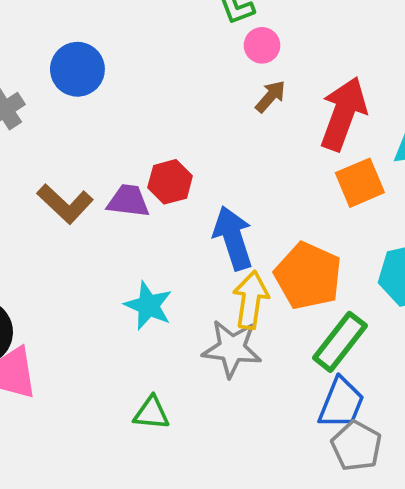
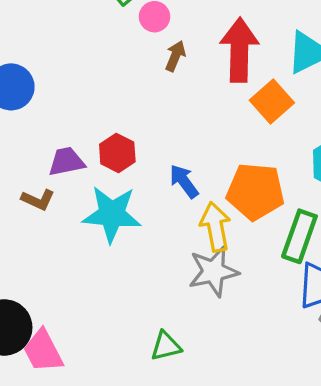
purple trapezoid: (128, 201) -> (66, 162), moved
brown L-shape: (65, 204) -> (38, 200), size x0.7
blue arrow: (233, 238) -> (184, 181), size x0.7
cyan star: (148, 306) -> (112, 214), moved, size x1.4

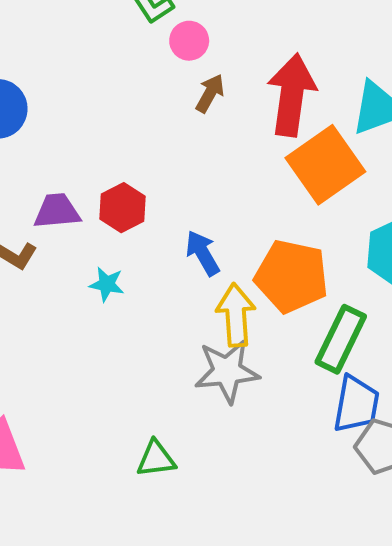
orange square: (272, 101) -> (325, 165), size x1.4
cyan star: (112, 214) -> (107, 284), size x0.5

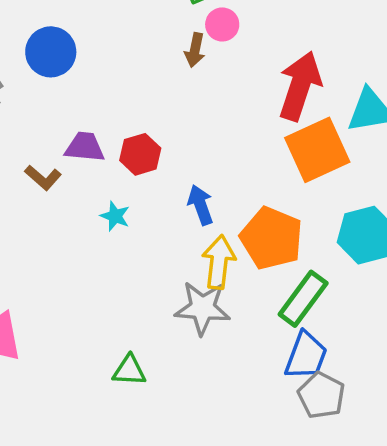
brown arrow: (210, 93) -> (195, 50), moved, turned 152

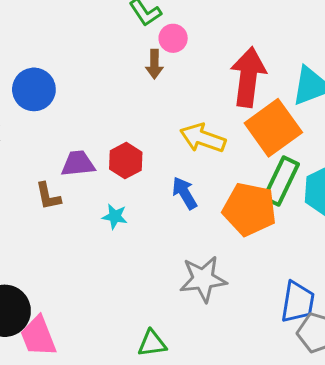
brown L-shape: (43, 178) -> (48, 196), turned 48
yellow arrow: (219, 262) -> (203, 138), moved, turned -66
green rectangle: (303, 299) -> (281, 181), moved

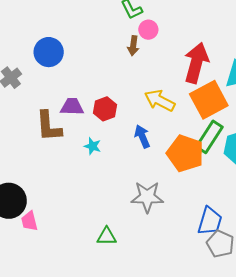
brown L-shape: (48, 196) -> (49, 126), size x1.6
pink trapezoid: (38, 336) -> (29, 221), size x0.7

